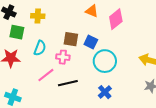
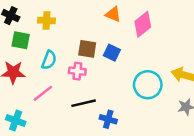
cyan circle: (105, 61) -> (148, 85), moved
pink line: (46, 75) -> (43, 93), moved
blue cross: (105, 92) -> (108, 119), moved, turned -32

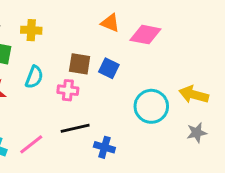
pink diamond: (143, 24) -> (145, 35), turned 50
pink line: (43, 93) -> (31, 144), moved

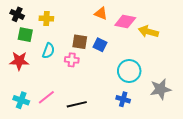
yellow arrow: (194, 95) -> (148, 32), moved
black line: (75, 128) -> (77, 104), moved
gray star: (197, 133) -> (160, 89), size x1.5
blue cross: (104, 147) -> (123, 99), moved

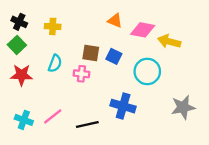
green square: (25, 35) -> (17, 45), moved, turned 35
cyan circle: (129, 71) -> (147, 71), moved
blue cross: (123, 99) -> (123, 106), moved, size x1.5

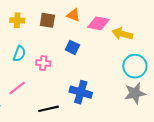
brown square: (91, 53) -> (47, 20), moved
cyan circle: (147, 71) -> (135, 66), moved
pink line: (53, 116) -> (17, 88), moved

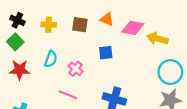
blue square: (72, 47) -> (106, 53), turned -32
pink cross: (43, 63) -> (76, 69), turned 32
pink line: (17, 88) -> (68, 95), moved, turned 60

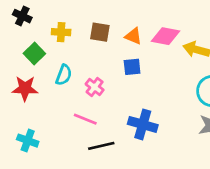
orange triangle: (107, 19) -> (133, 36), moved
black cross: (17, 20) -> (22, 16), moved
green square: (15, 42) -> (34, 54), moved

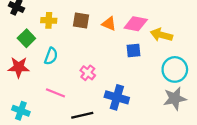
blue square: (132, 67) -> (134, 51), moved
pink cross: (95, 87) -> (88, 73), moved
pink line: (85, 119) -> (55, 93), moved

